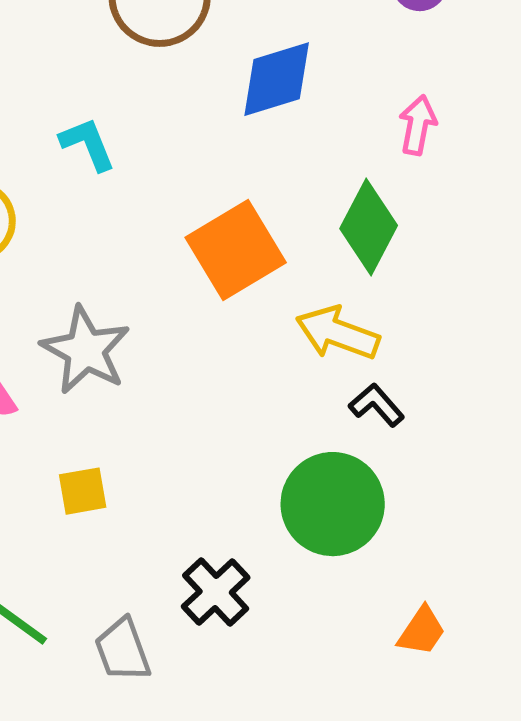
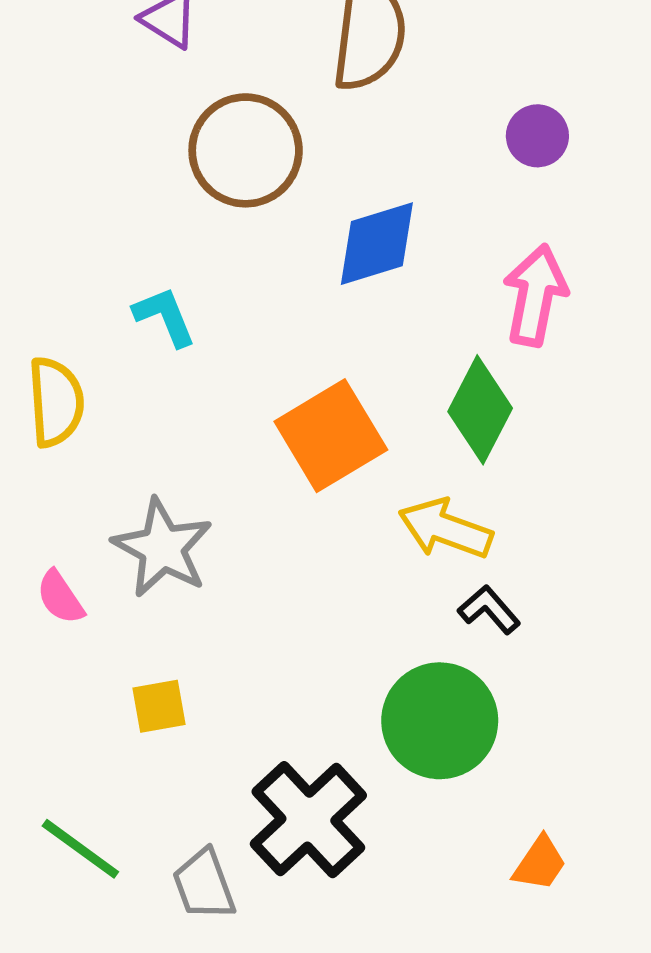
pink arrow: (418, 125) -> (535, 295), size x1.5
black cross: (216, 592) -> (308, 820), size x1.5

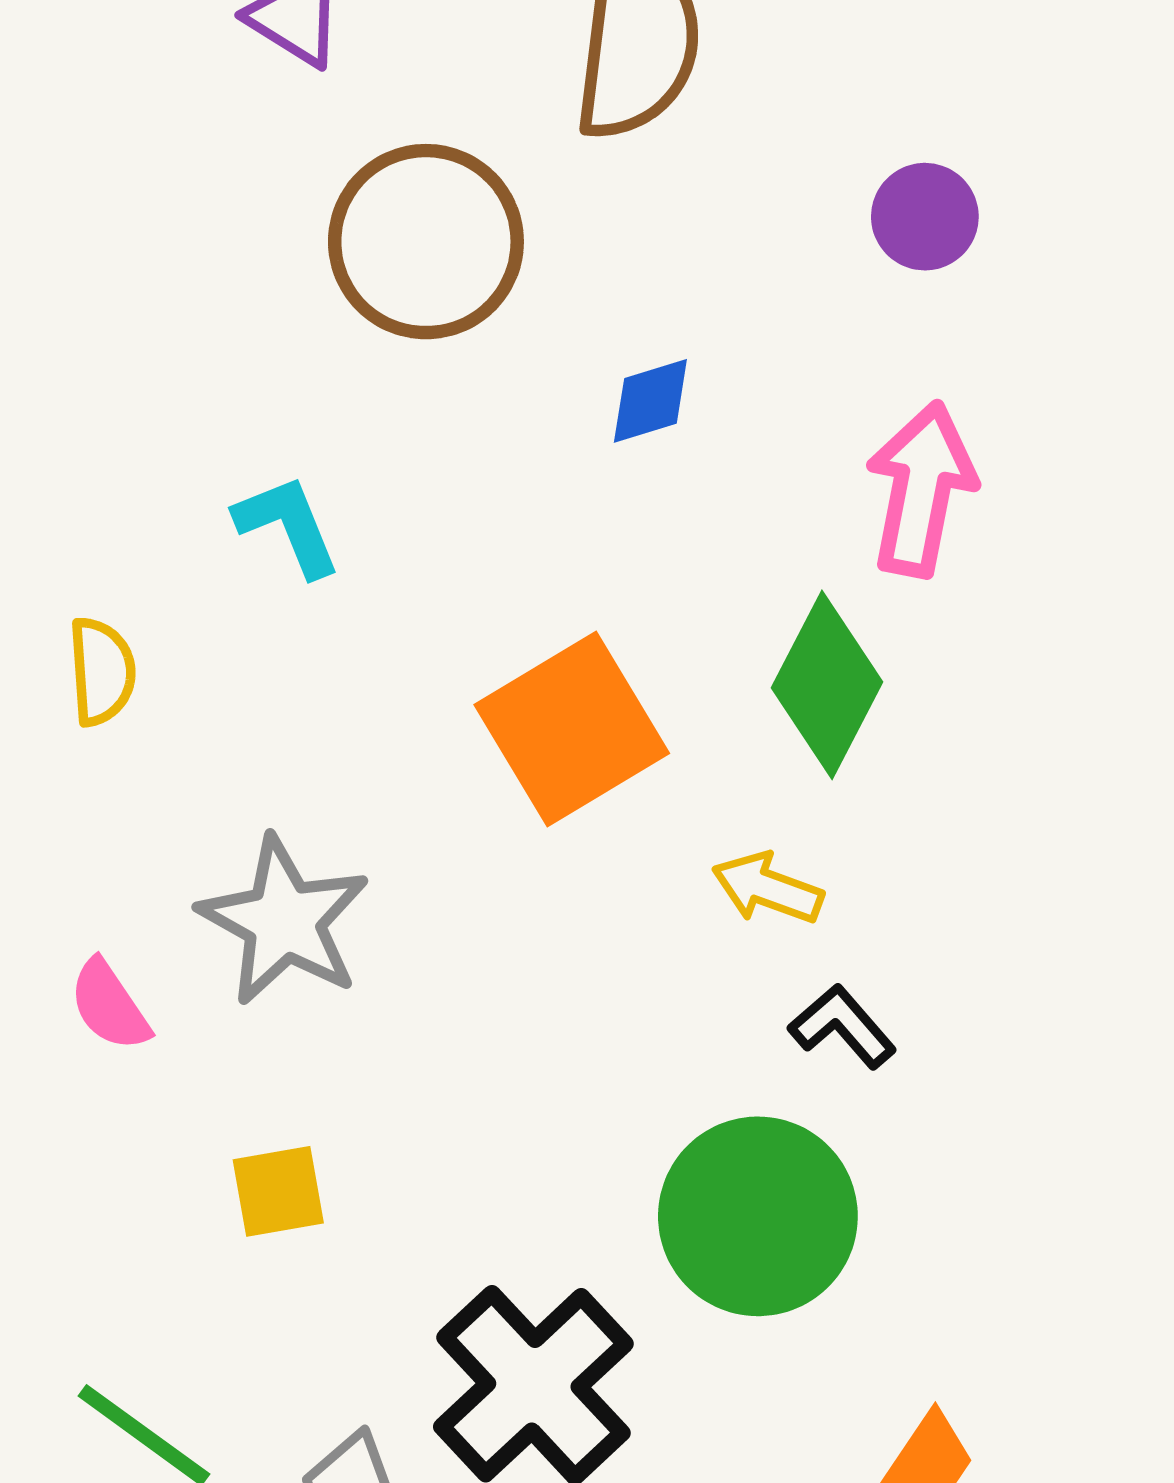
blue diamond: (377, 244) -> (650, 401), size x0.6
yellow semicircle: (56, 402) -> (102, 671), size x0.7
yellow arrow: (445, 529) -> (768, 888), size x0.7

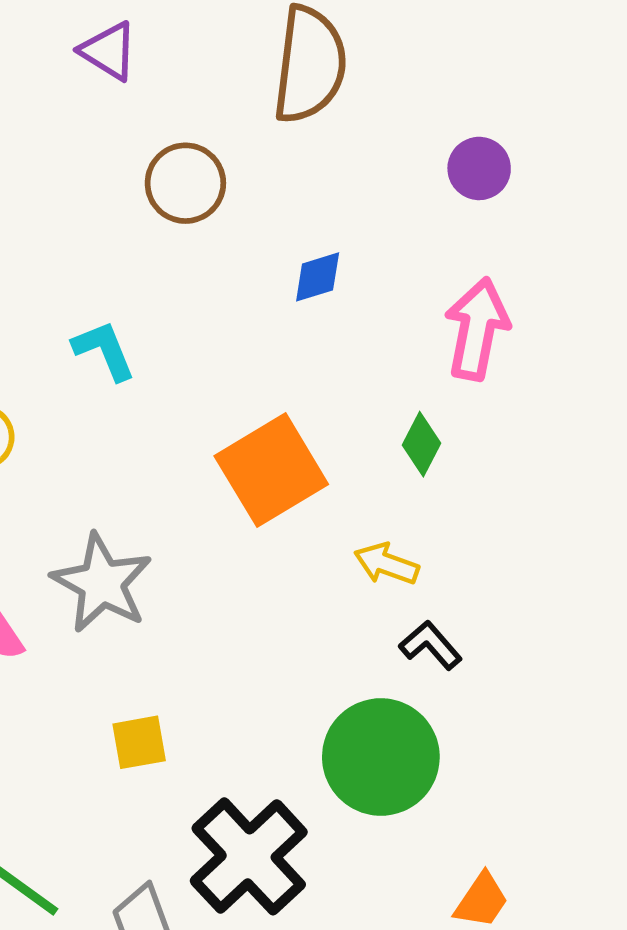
brown circle: (426, 242) -> (185, 183), size x0.7
green diamond: (827, 685) -> (422, 444), size x0.6
yellow square: (278, 1191) -> (139, 742), moved

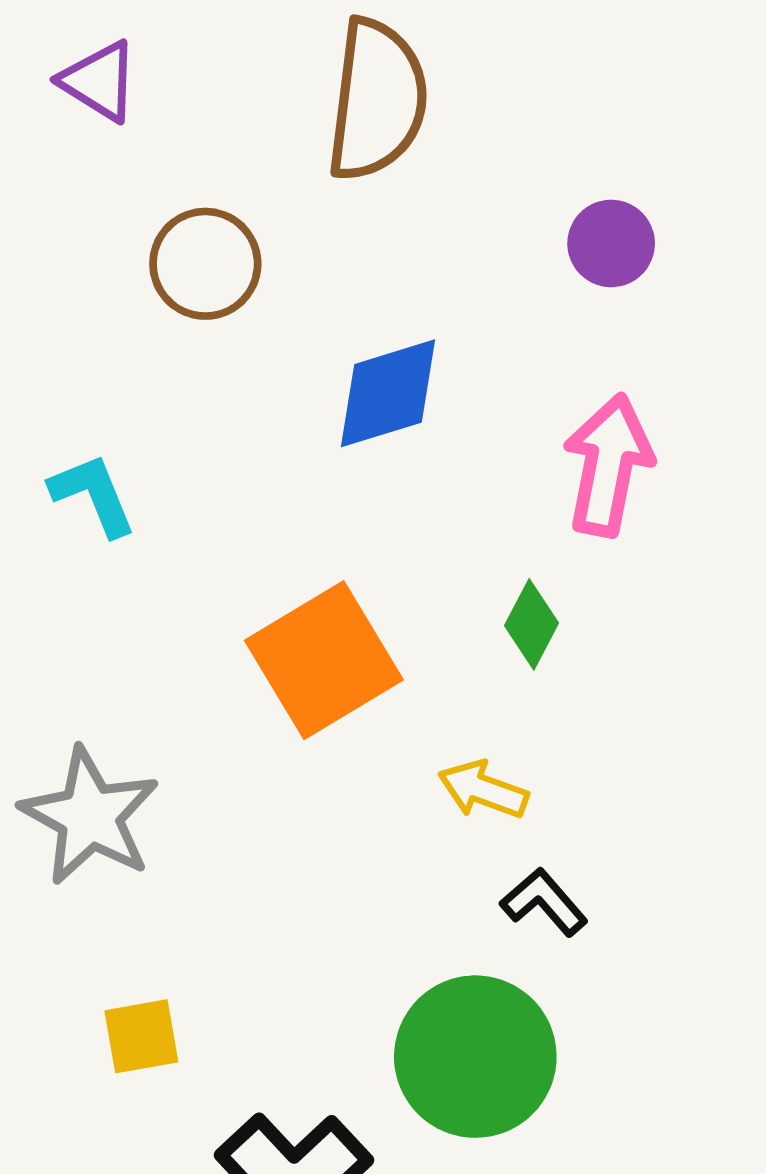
blue diamond: (318, 277) -> (388, 393), size x1.6

